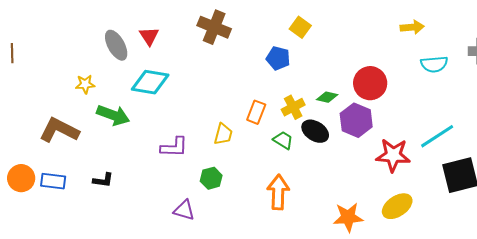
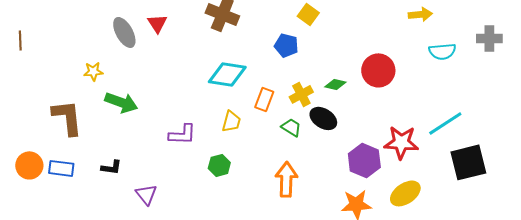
cyan diamond: (150, 82) -> (227, 74), moved
purple hexagon: (356, 120) -> (364, 160), moved
brown L-shape: (59, 130) -> (67, 117), turned 57
purple triangle: (184, 210) -> (146, 194), moved, turned 35

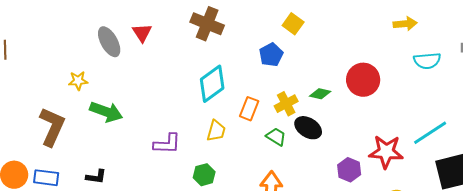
blue pentagon: (286, 45) -> (271, 55), turned 30
cyan diamond: (227, 74) -> (212, 84), turned -45
brown L-shape: (67, 117) -> (52, 127), turned 30
purple hexagon: (364, 160) -> (349, 170), size x0.7

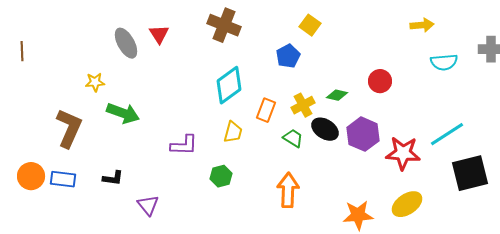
red circle: (363, 80) -> (380, 81), size x0.7
purple hexagon: (349, 170) -> (363, 134), moved, size x1.4

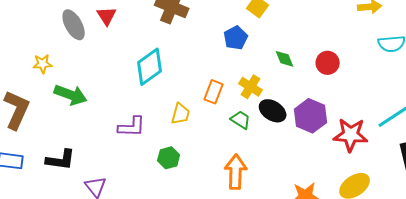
cyan diamond: (229, 85) -> (150, 67), moved
green diamond: (337, 95) -> (285, 59), moved, turned 55
yellow cross: (303, 105) -> (251, 87), turned -30
black L-shape: (113, 178) -> (61, 160), size x1.4

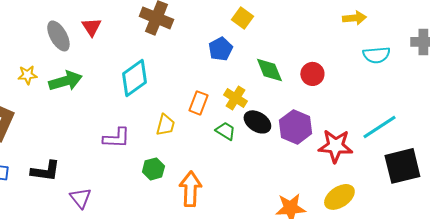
green diamond: (285, 59) -> (269, 70), size x1.4
green arrow: (71, 95) -> (65, 81), moved, turned -36
orange arrow: (236, 172) -> (190, 189), moved

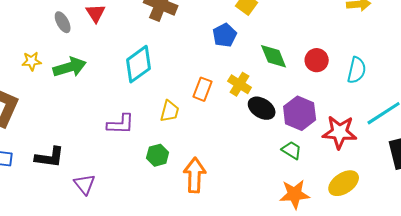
gray ellipse: (58, 36) -> (63, 22), size x0.7
cyan semicircle: (376, 55) -> (357, 70), moved, turned -72
green trapezoid: (225, 131) -> (292, 150), moved

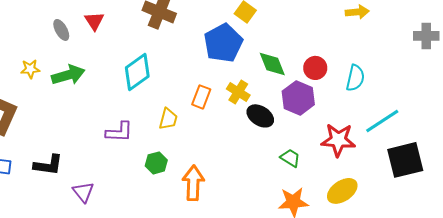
blue pentagon: (225, 35) -> (223, 43), size x1.6
purple hexagon: (300, 113) -> (298, 98), moved

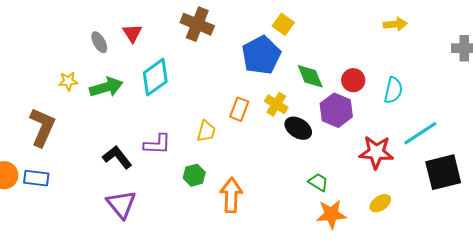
cyan diamond: (137, 72) -> (155, 77), moved
green trapezoid: (290, 158) -> (318, 182), moved
black L-shape: (48, 165) -> (117, 157), moved, turned -136
yellow ellipse: (342, 191) -> (380, 203), size x0.7
purple triangle: (83, 192) -> (121, 204), size x1.4

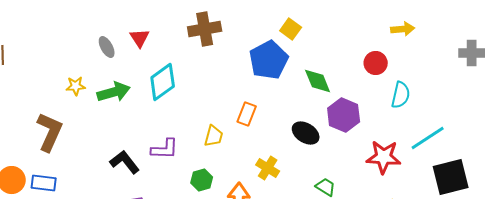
brown cross: (197, 24) -> (205, 29), turned -32
red circle: (353, 80) -> (376, 63), moved
yellow cross: (276, 104) -> (268, 168), moved

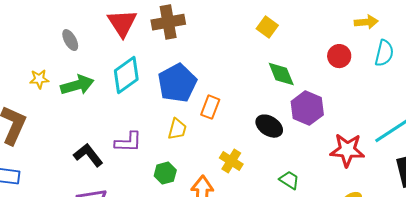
yellow square: (291, 29) -> (267, 27), moved
red triangle: (140, 38) -> (122, 23), moved, size x1.5
blue pentagon: (269, 60) -> (177, 83), moved
cyan semicircle: (401, 95) -> (384, 53), moved

